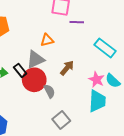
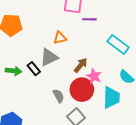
red circle: (34, 80) -> (82, 90), moved
pink star: (97, 80) -> (94, 76), moved
gray semicircle: (49, 91) -> (58, 96), moved

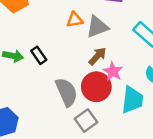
gray triangle: (49, 57) -> (97, 27), moved
gray semicircle: (58, 96) -> (66, 92), size x1.6

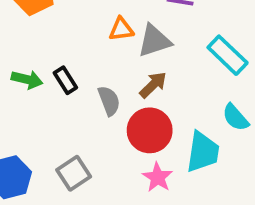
pink star: (113, 71) -> (158, 177), moved
gray semicircle: (66, 92) -> (109, 101), moved, size x0.7
gray square: (86, 120) -> (74, 173), moved

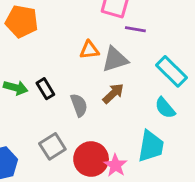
cyan semicircle: (236, 117) -> (165, 108), moved
red circle: (150, 130) -> (91, 159), moved
gray square: (74, 173) -> (52, 146), moved

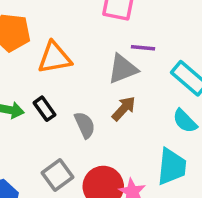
purple line: (135, 29) -> (143, 48), moved
orange triangle: (89, 50) -> (55, 58), moved, size x1.5

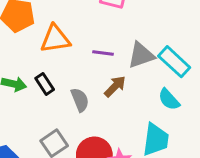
purple line: (143, 48) -> (103, 53), moved
gray triangle: (123, 69) -> (141, 55), moved

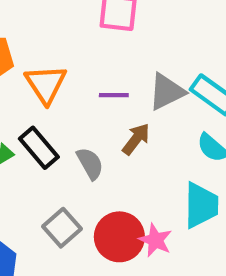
orange triangle: (55, 39) -> (46, 84), turned -48
black rectangle: (45, 84) -> (39, 148), size x1.4

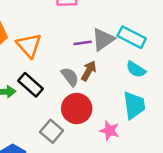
purple line: (114, 95) -> (83, 43), moved
gray semicircle: (90, 163) -> (70, 77), moved
red circle: (119, 237) -> (77, 109), moved

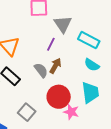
gray triangle: (103, 39) -> (63, 24), moved, turned -30
purple line: (83, 43) -> (51, 44), turned -56
red circle: (77, 109) -> (59, 97), moved

